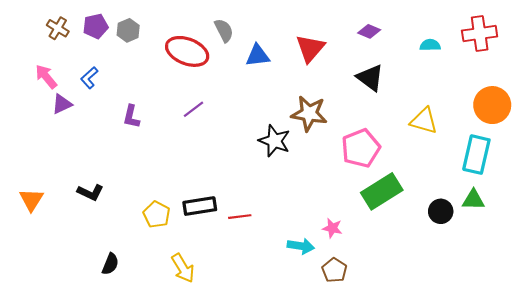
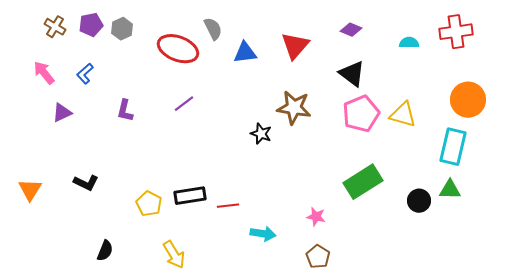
purple triangle: (62, 104) -> (62, 113), moved
black star: (274, 141) -> (261, 134), size x0.7
pink pentagon: (361, 148) -> (361, 114), moved
cyan arrow: (301, 246) -> (263, 234), moved

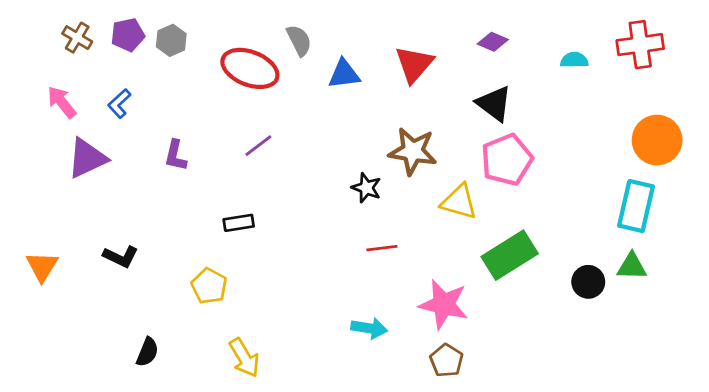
purple triangle: (62, 113) -> (87, 158), size x1.5
yellow triangle: (403, 115) -> (459, 202), moved
black rectangle: (190, 196) -> (239, 223), moved, size x0.7
red line: (228, 206) -> (382, 248), moved
pink star: (316, 217) -> (444, 304), size x1.8

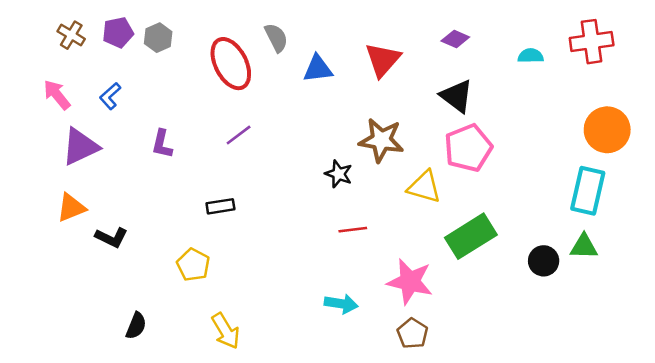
red ellipse: (250, 68) -> (231, 64), turned 42
orange triangle: (42, 266) -> (71, 208), moved, turned 36

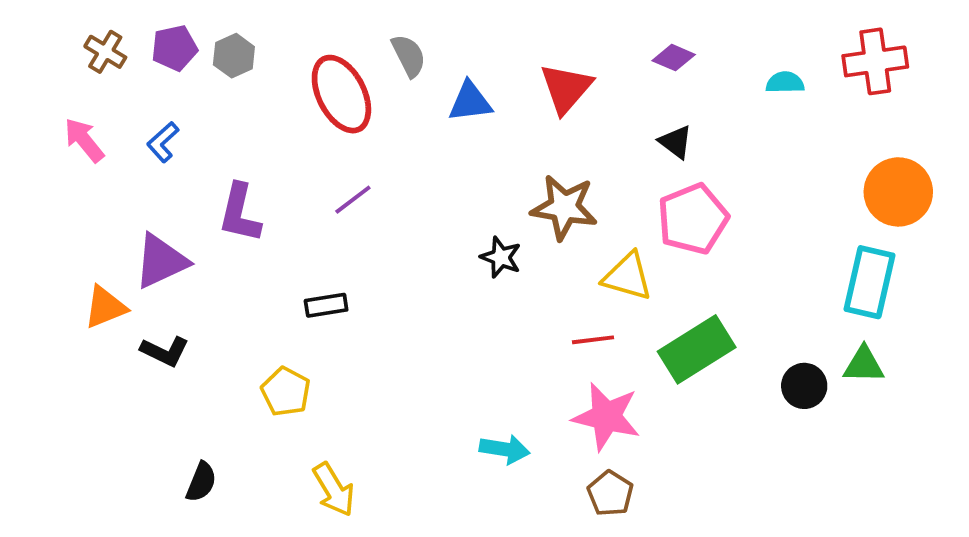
black triangle: (457, 96) -> (676, 142), size x0.7
purple L-shape: (162, 144) -> (240, 213), size x1.4
purple triangle: (80, 147) -> (161, 261), moved
red line: (353, 230) -> (593, 340), moved

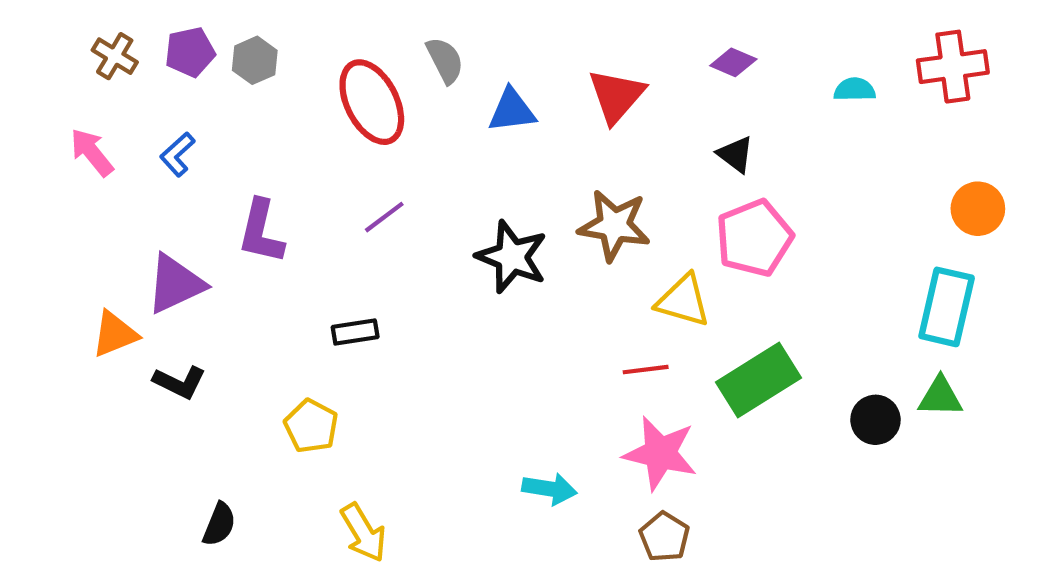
orange circle: (898, 192) -> (978, 209), size x0.7
black star: (501, 257) -> (512, 257), moved, size x1.6

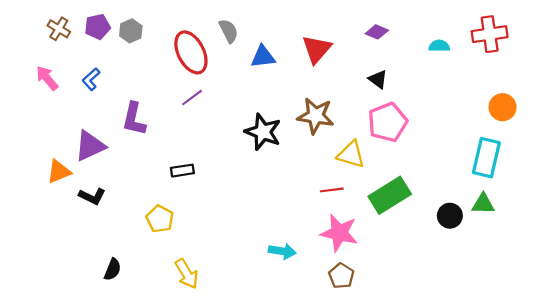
purple line: (384, 217) -> (192, 98), moved

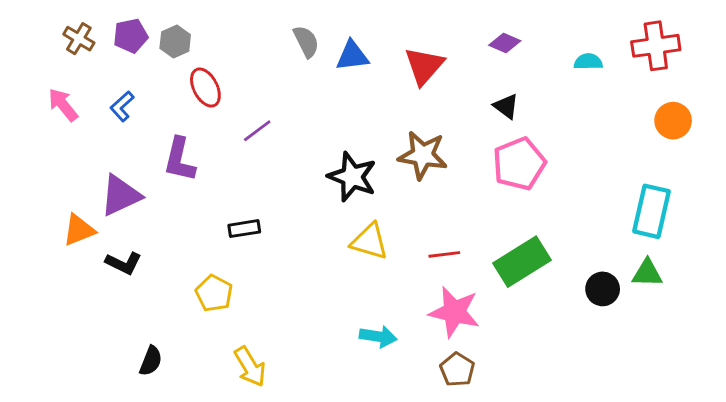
red ellipse: (191, 52) -> (205, 88), moved, size x0.7
blue triangle: (263, 57) -> (352, 56), moved
orange circle: (503, 107) -> (673, 121), moved
yellow triangle: (351, 154) -> (369, 241), moved

